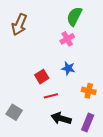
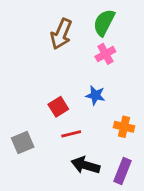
brown arrow: (19, 24) -> (61, 34), moved
pink cross: (67, 39) -> (105, 54), moved
gray square: (14, 112) -> (23, 142), moved, turned 35

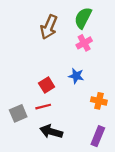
red line: (71, 134) -> (43, 107), moved
black arrow: (85, 165) -> (51, 132), moved

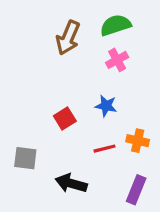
green semicircle: (83, 18) -> (115, 25), turned 45
red line: (43, 107) -> (104, 149), moved
gray square: (18, 113) -> (25, 158), turned 30

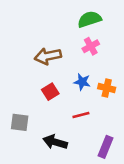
brown arrow: (68, 38) -> (48, 56), moved, turned 55
orange cross: (138, 141) -> (107, 88), moved

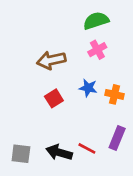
red line: (81, 115) -> (87, 148), moved, turned 42
gray square: (20, 122) -> (21, 154), moved
purple rectangle: (105, 147) -> (117, 138), moved

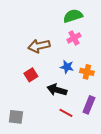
red square: (54, 98) -> (31, 75), moved
black arrow: (59, 152) -> (57, 90), moved

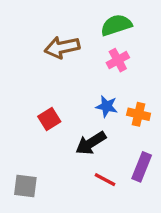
brown arrow: (39, 46) -> (62, 47), moved
black arrow: (57, 90) -> (91, 143), turned -48

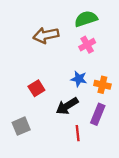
purple rectangle: (142, 167) -> (98, 114), moved
red line: (105, 180) -> (78, 133), turned 56
gray square: (25, 186) -> (21, 126), moved, turned -30

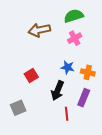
black arrow: (67, 106) -> (57, 91), turned -36

